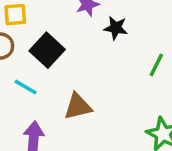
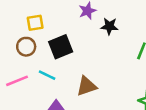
black square: (47, 50) -> (61, 47), turned 30

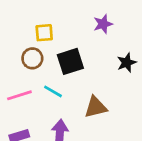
black star: (109, 26) -> (127, 63), moved, turned -30

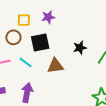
purple star: (103, 24) -> (48, 17), moved
brown triangle: (96, 107) -> (55, 66), moved

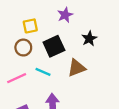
purple star: (48, 17) -> (65, 15), moved
black star: (80, 48) -> (89, 39), moved

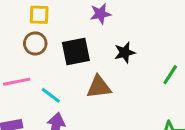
yellow square: (30, 26) -> (39, 15), moved
cyan line: (43, 72) -> (51, 95), moved

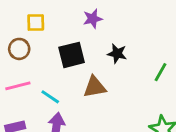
brown circle: (35, 43) -> (19, 49), moved
black star: (125, 53) -> (117, 54), turned 30

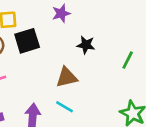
black square: (72, 55) -> (27, 41), moved
cyan line: (50, 97) -> (65, 107), moved

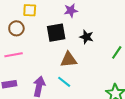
black square: (27, 41) -> (56, 33), moved

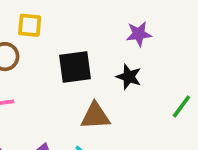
purple star: (71, 11) -> (139, 34), moved

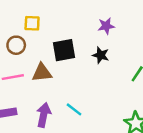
brown triangle: (95, 116) -> (42, 73), moved

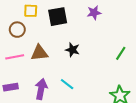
black square: (64, 50) -> (58, 17), moved
black star: (101, 55) -> (72, 50), moved

